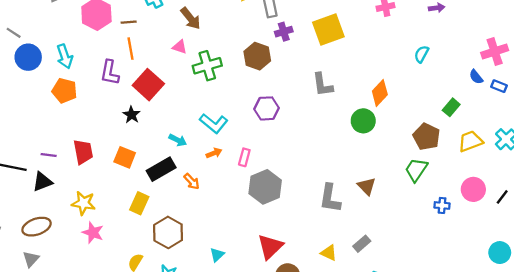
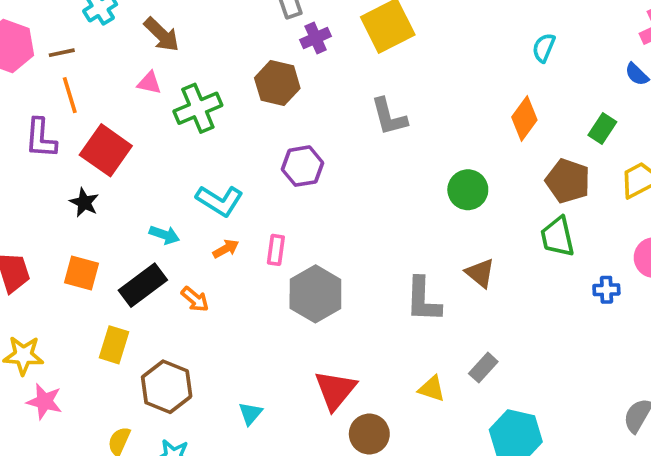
orange diamond: (380, 93) -> (524, 119), moved
green circle: (363, 121) -> (468, 190), moved
green trapezoid: (416, 170) -> (557, 237), turned -40

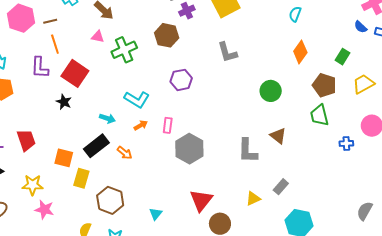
cyan semicircle: (544, 48) -> (295, 14), moved
orange square: (82, 273) -> (64, 158), moved
yellow triangle: (432, 389) -> (253, 199), turned -42

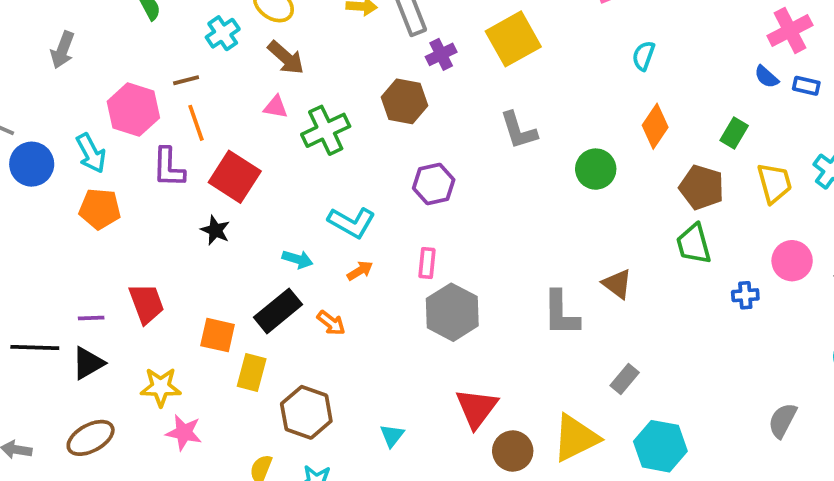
pink hexagon: (21, 18) -> (133, 110), moved
yellow trapezoid: (363, 84) -> (774, 183), turned 105
green circle: (271, 91) -> (596, 169), moved
pink rectangle: (168, 125) -> (427, 263), moved
yellow triangle: (253, 199) -> (576, 438), moved, size x1.8

